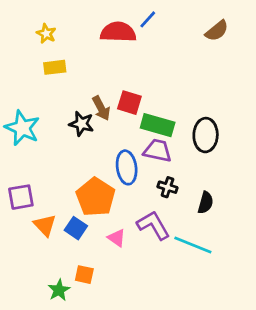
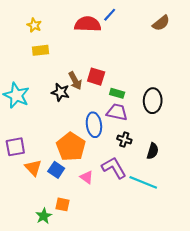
green rectangle: (158, 125) -> (117, 93), size x0.6

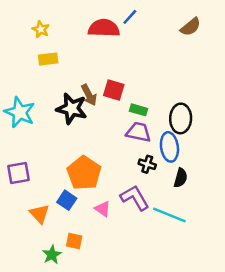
black star: (60, 92) -> (72, 109), size x1.4
blue ellipse: (94, 125) -> (169, 147), moved
orange triangle: (33, 168) -> (39, 214), moved

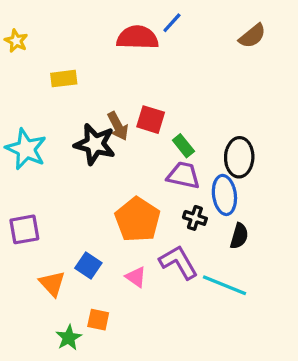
yellow star: (41, 29) -> (16, 41), moved
green rectangle: (138, 110) -> (183, 146), turned 35
orange pentagon: (84, 173) -> (138, 220), moved

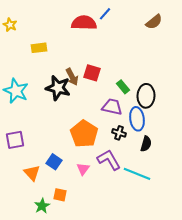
green rectangle: (183, 146) -> (123, 87), moved
pink triangle: (136, 277) -> (83, 169), turned 32

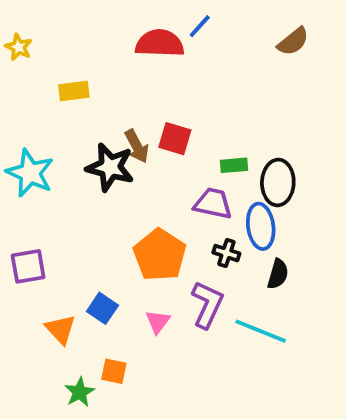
green rectangle: (123, 87) -> (234, 165), turned -56
purple L-shape: (109, 160) -> (207, 304), turned 55

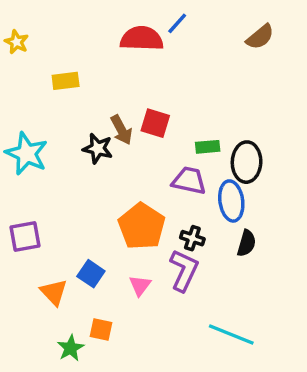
black star: (110, 167) -> (98, 149), size x0.7
black cross: (226, 253) -> (192, 238), moved
cyan line: (261, 331) -> (231, 335), moved

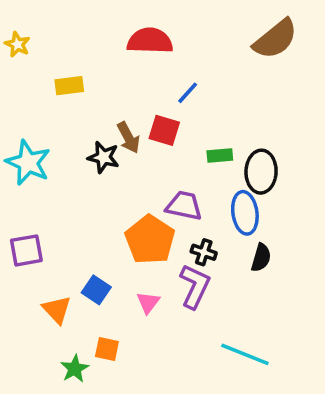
blue line: (177, 23) -> (188, 93), moved
brown semicircle: (260, 37) -> (275, 39), size x1.5
purple trapezoid: (189, 181) -> (184, 206), moved

